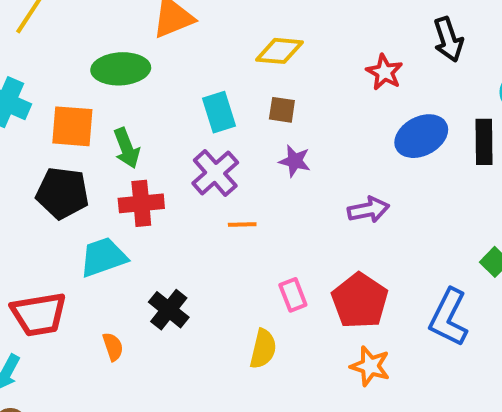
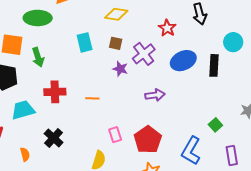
purple cross: (215, 173) -> (144, 54), moved
red cross: (141, 203) -> (55, 92), moved

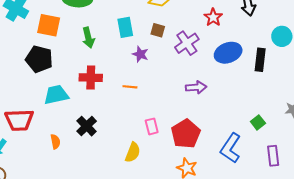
green arrow: (38, 57) -> (88, 38), moved
purple star: (120, 69) -> (140, 54), moved

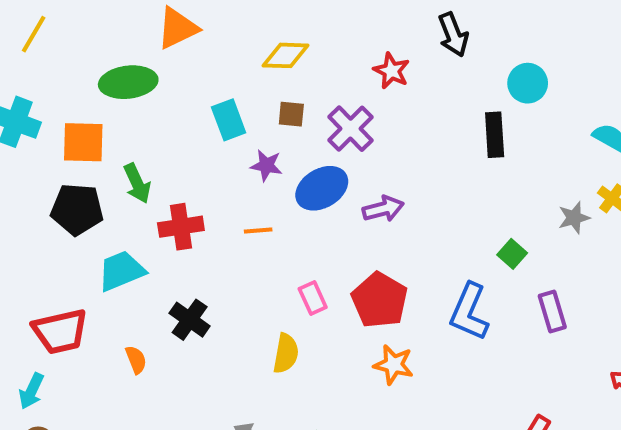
green arrow: (88, 38) -> (137, 183), moved
blue ellipse: (228, 53) -> (322, 188), moved

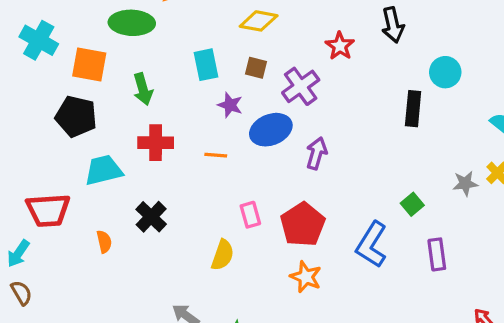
green arrow: (137, 183) -> (143, 89), moved
purple arrow: (383, 209) -> (317, 153), turned -68

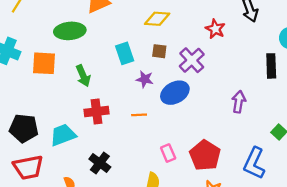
black pentagon: (76, 116) -> (24, 128), moved
purple arrow: (317, 153) -> (239, 102), moved

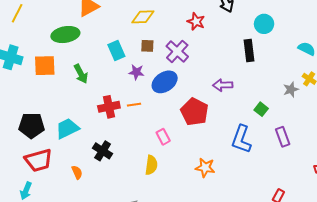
purple arrow: (239, 102) -> (223, 85), turned -96
red cross: (97, 112) -> (109, 107), moved
red pentagon: (205, 155) -> (194, 112), moved

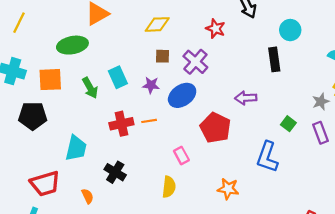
cyan rectangle: (116, 50) -> (118, 77), moved
black pentagon: (32, 125) -> (33, 116), moved
cyan trapezoid: (67, 129) -> (76, 148), turned 130
purple rectangle: (283, 137) -> (321, 133), moved

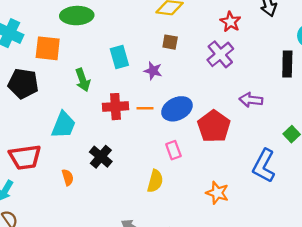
purple cross: (195, 62) -> (220, 54), moved
green arrow: (90, 88) -> (83, 80), moved
blue ellipse: (182, 95) -> (177, 109), moved

